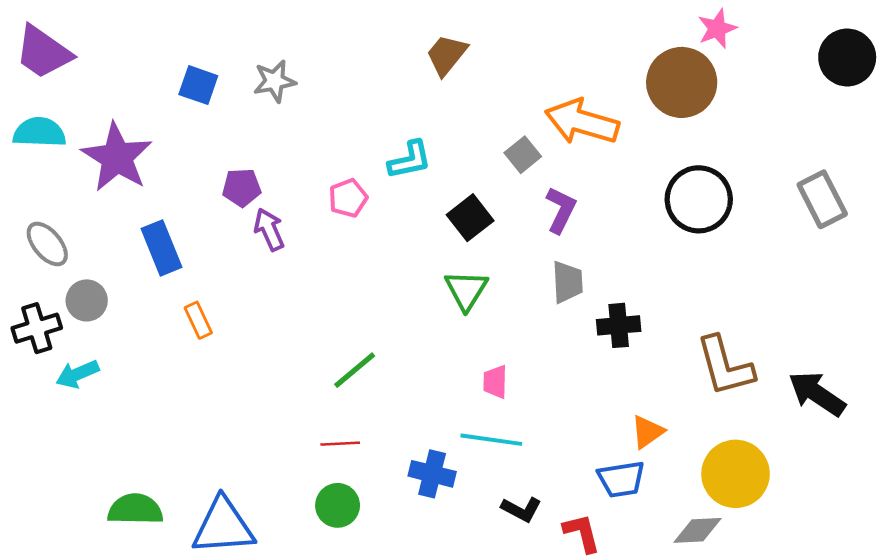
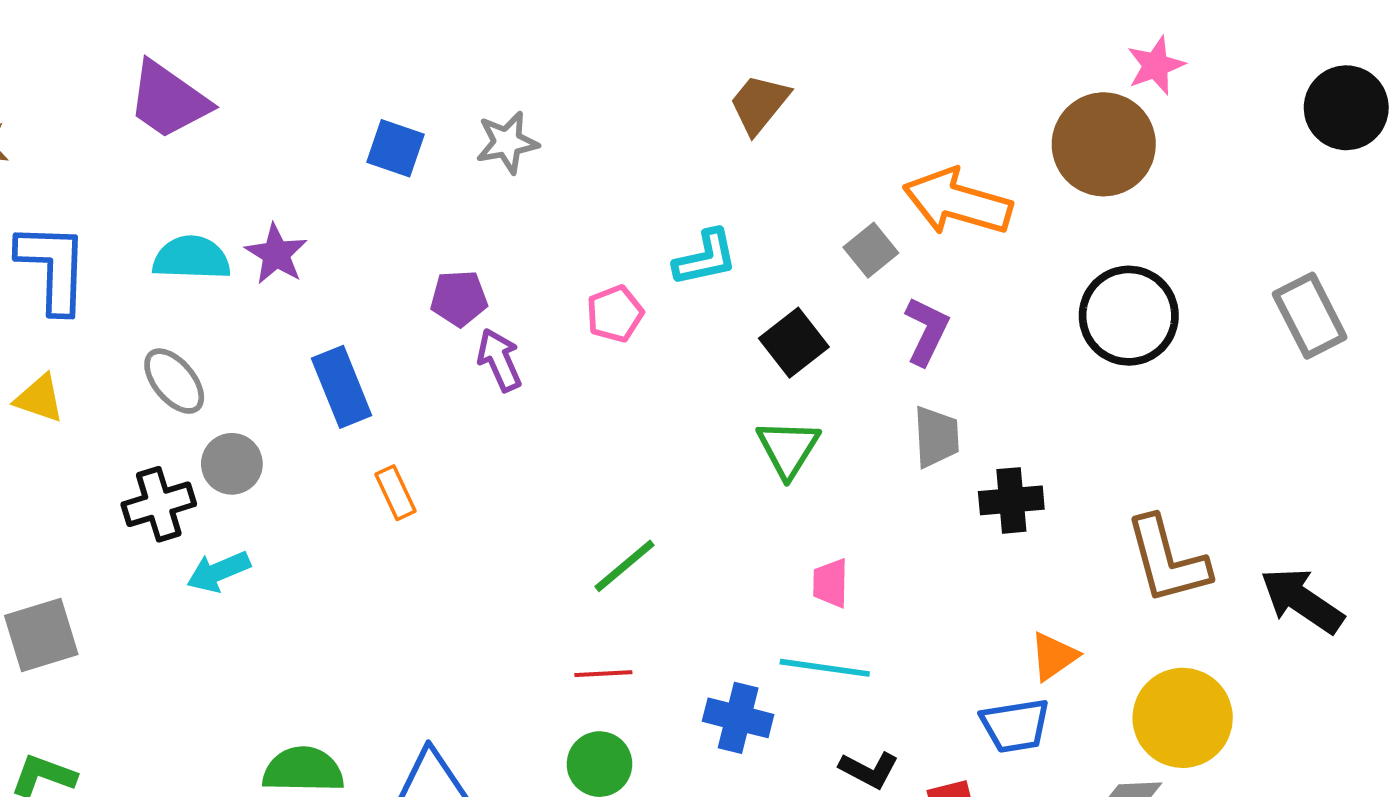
cyan semicircle: (39, 132) -> (191, 258), moved
purple star: (117, 157) -> (276, 254), size x0.6

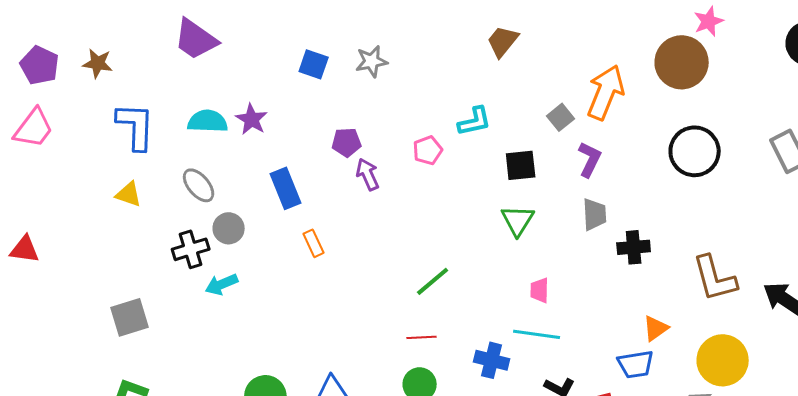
orange arrow: (957, 202) -> (606, 92), turned 96
black square: (794, 343) -> (521, 165), turned 32

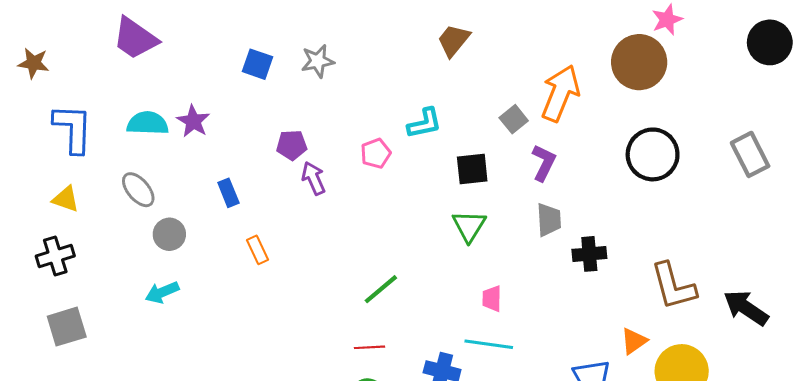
blue rectangle: (286, 188) -> (228, 193), size x0.7
black cross: (191, 249) -> (55, 256), moved
orange triangle: (656, 328) -> (634, 341), moved

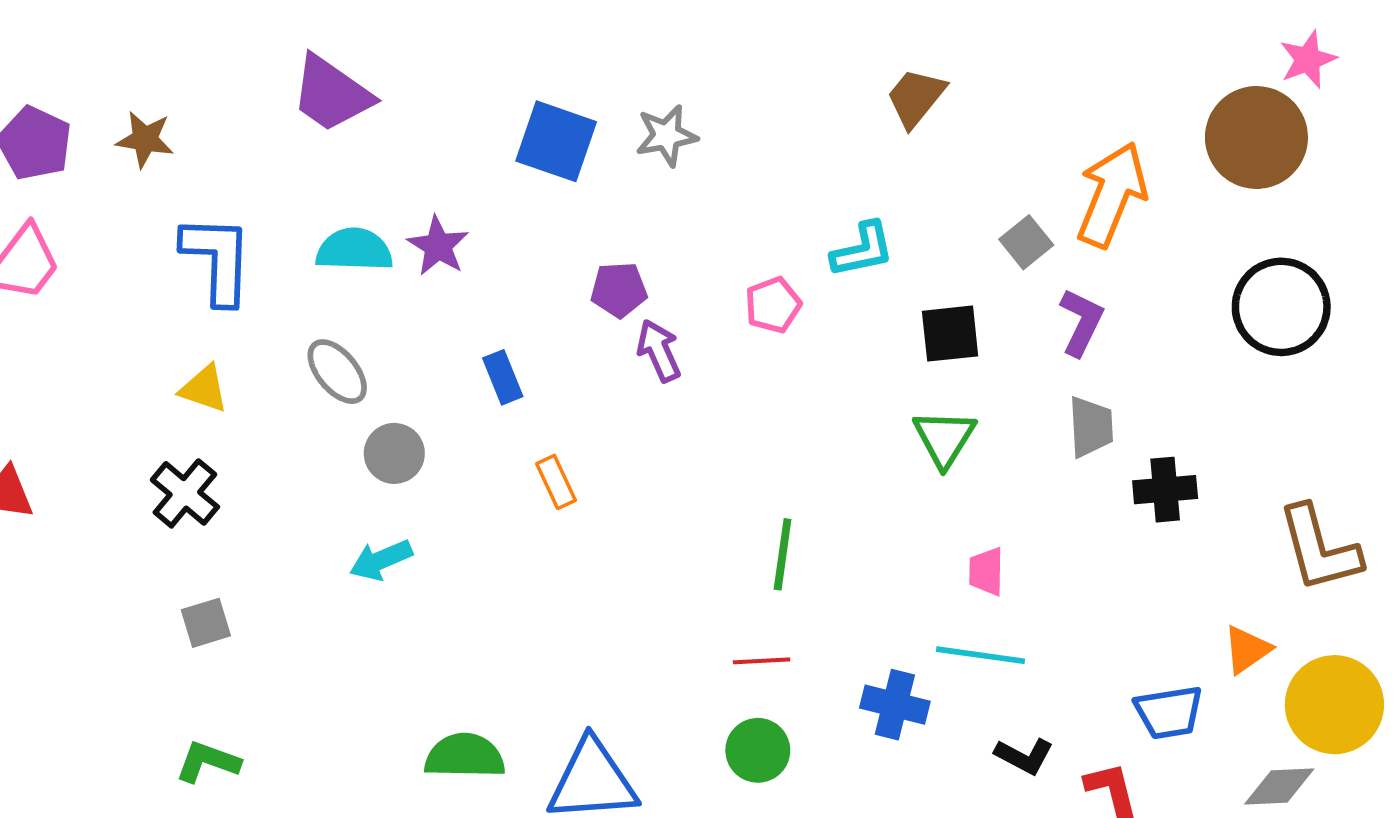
blue square: (258, 64) -> (556, 141), size x1.4
black cross: (55, 256) -> (185, 493), turned -33
green line: (381, 289) -> (783, 554), turned -42
gray square: (67, 327) -> (206, 623), size x0.7

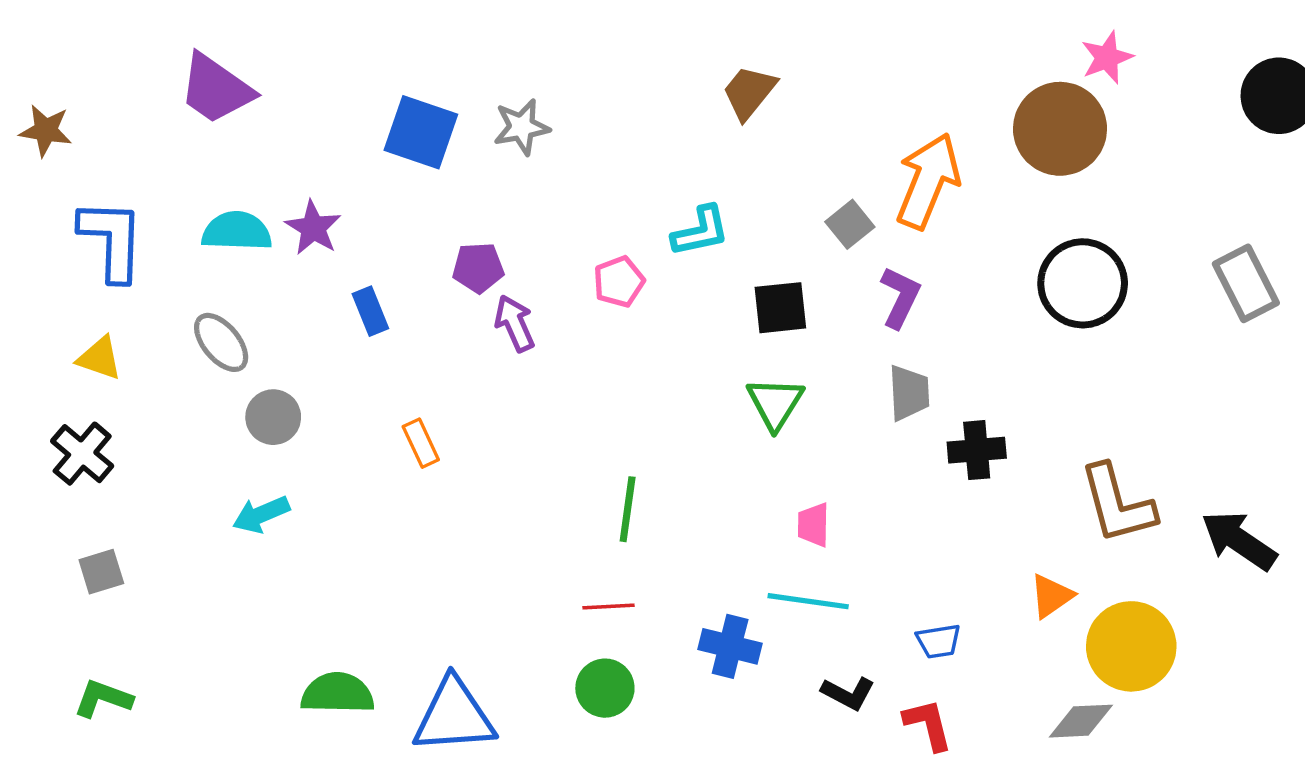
blue rectangle: (503, 377) -> (370, 311), moved
blue trapezoid: (1169, 712) -> (938, 641), moved, size x0.7

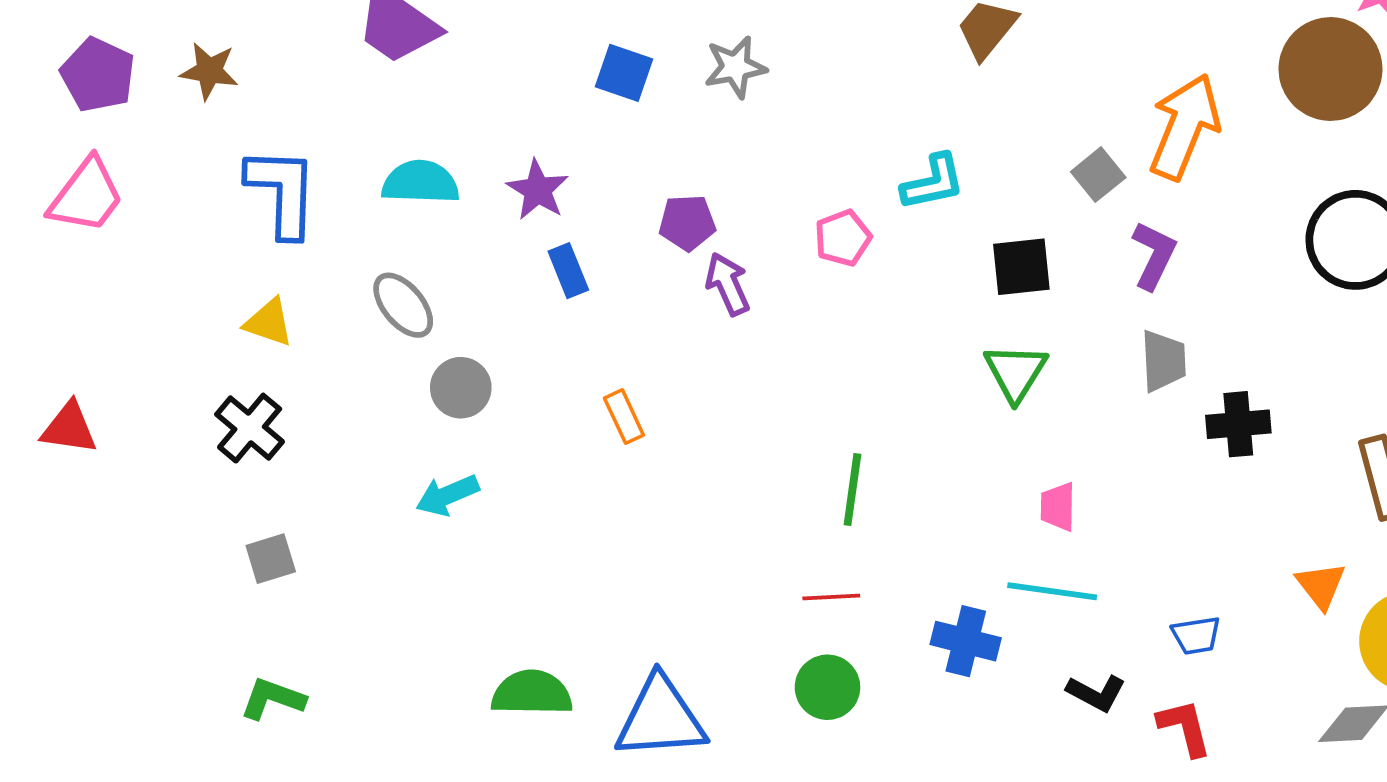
blue square: (421, 132) -> (624, 73), size x0.7
purple star: (313, 228) -> (538, 190), moved
orange triangle: (1051, 596) -> (1321, 585), turned -33

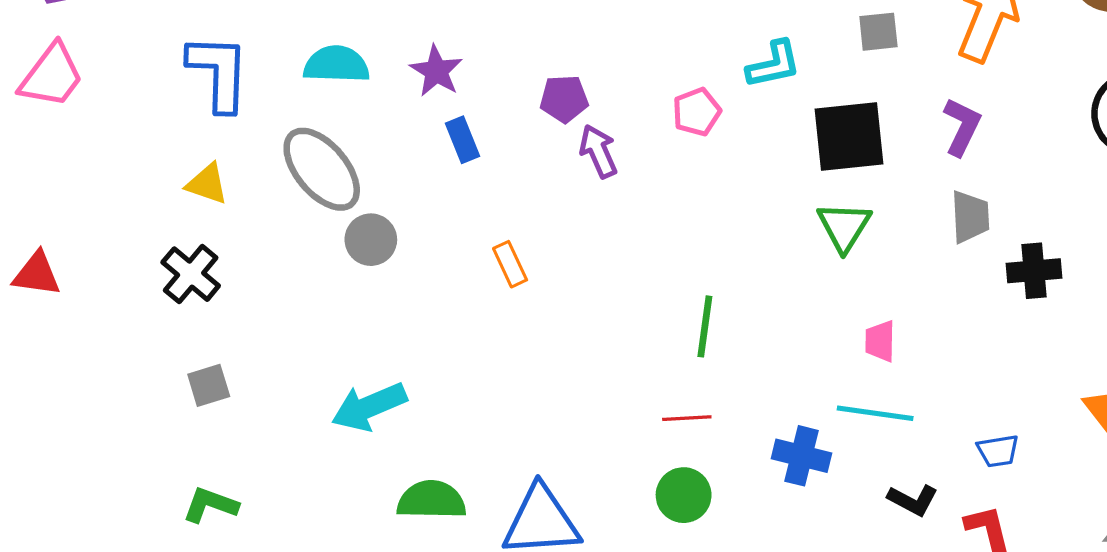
gray square: (1098, 175) -> (878, 32), moved, turned 33
black square: (1021, 267) -> (849, 136), size x1.4
gray ellipse: (403, 305) -> (322, 169), size x1.5
cyan arrow: (447, 495) -> (369, 407), moved, size x1.4

